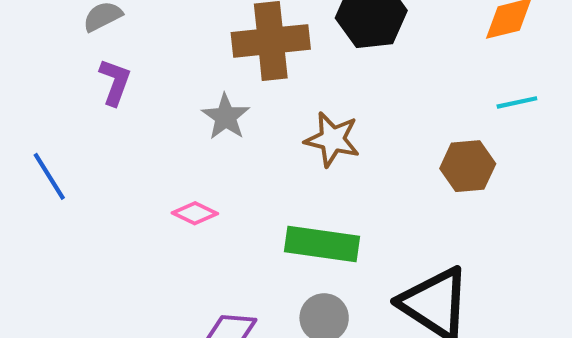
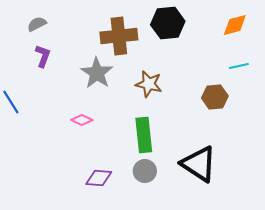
gray star: (226, 117) -> (97, 73), size x1.4
green rectangle: (322, 244) -> (144, 135), turned 76

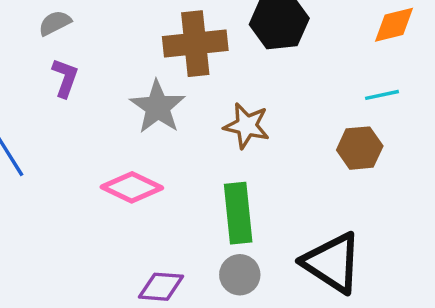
cyan line: (239, 66) -> (382, 95), moved
pink diamond: (82, 120) -> (132, 187), size x1.6

